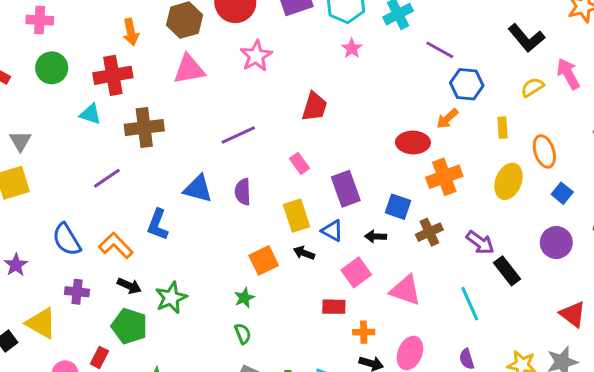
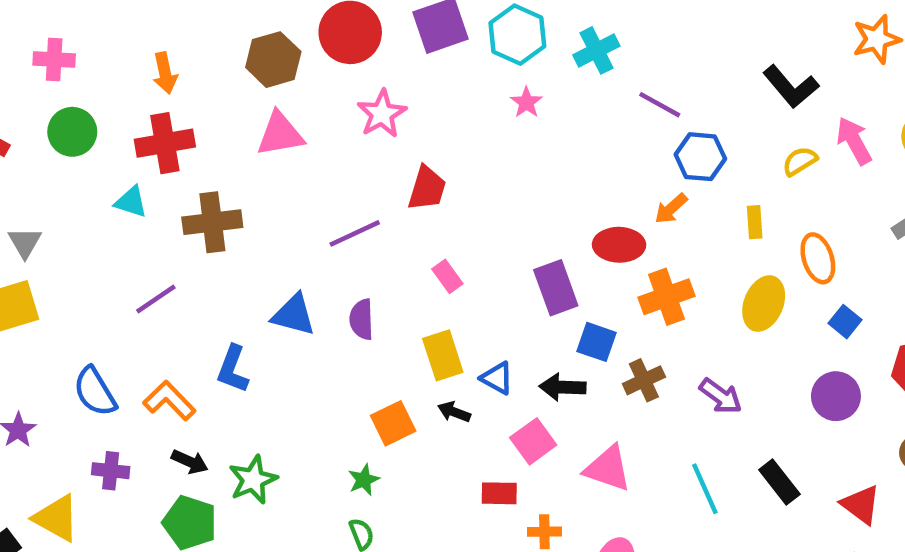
orange arrow: (131, 32) -> (165, 73), moved
red trapezoid: (314, 107) -> (427, 188), moved
purple rectangle: (346, 189) -> (556, 288), moved
black arrow: (376, 237) -> (563, 387), size x1.4
black rectangle: (507, 271) -> (779, 482), moved

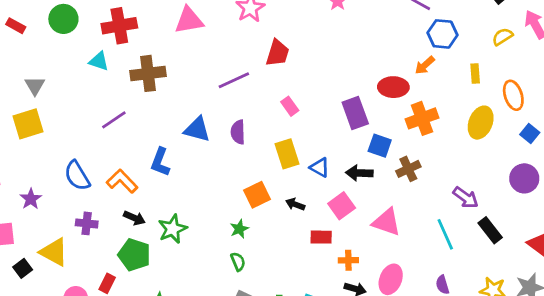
purple arrow: (721, 396) -> (466, 198), moved
black arrow: (454, 412) -> (295, 204), moved

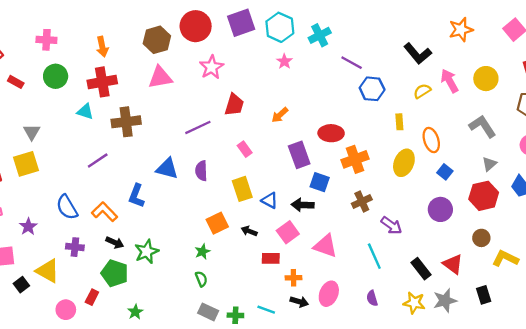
orange arrow: (425, 65) -> (280, 115), moved
brown cross: (408, 169) -> (362, 201), moved
black rectangle: (490, 230) -> (421, 269), moved

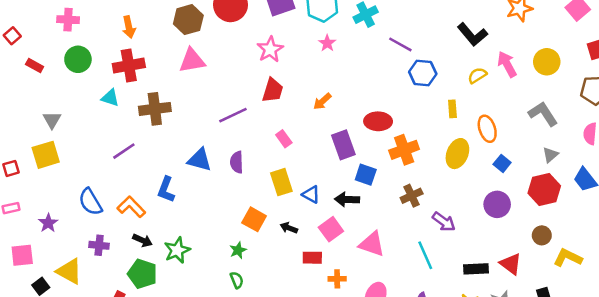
pink star: (212, 67) -> (270, 49), moved
orange square: (217, 223) -> (254, 219), turned -35
black rectangle: (421, 269) -> (476, 269), turned -55

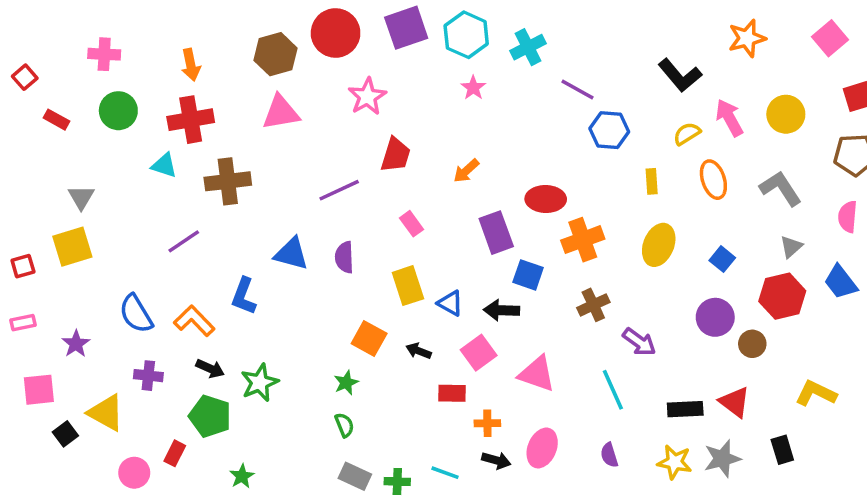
pink star: (270, 49) -> (367, 97), moved
orange ellipse: (487, 129) -> (713, 180), moved
brown circle: (542, 235) -> (752, 344), moved

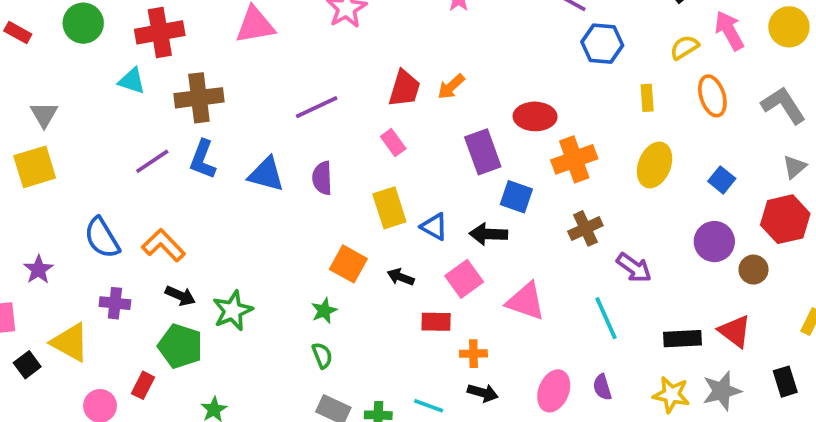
red trapezoid: (396, 155) -> (404, 88), moved
blue L-shape: (244, 296) -> (203, 159), moved
pink ellipse: (542, 448) -> (554, 391), moved

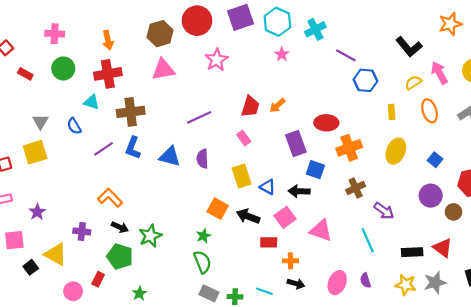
blue semicircle: (102, 238) -> (74, 126), moved, size x0.7
black arrow: (401, 277) -> (248, 216), size x1.5
green semicircle: (322, 355) -> (202, 262), size x1.5

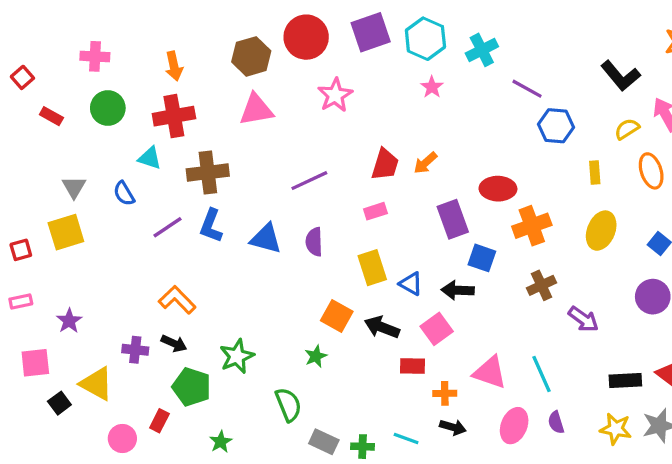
pink rectangle: (244, 138) -> (375, 211), turned -72
black arrow: (120, 227) -> (174, 343), moved
pink triangle: (321, 230) -> (490, 372), moved
cyan line: (368, 240) -> (541, 374), moved
green semicircle: (202, 262) -> (288, 405), moved

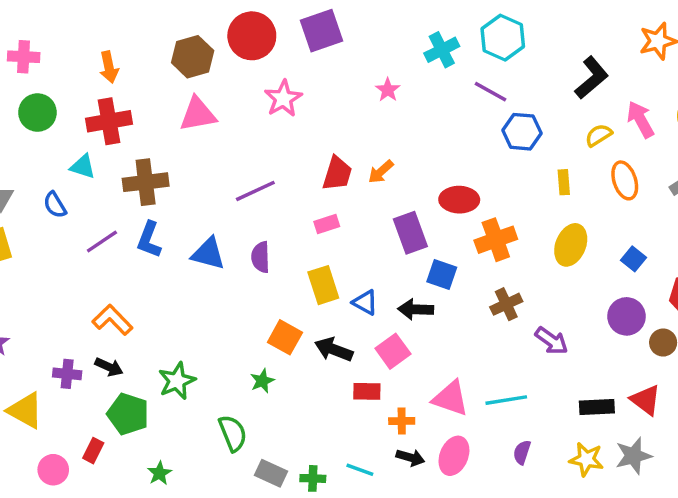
cyan hexagon: (425, 39) -> (503, 38), moved
black L-shape: (620, 76) -> (592, 78), turned -90
cyan line: (541, 374) -> (506, 400), turned -75
purple semicircle: (556, 422) -> (522, 452), turned 35
pink ellipse: (514, 426) -> (454, 456), moved

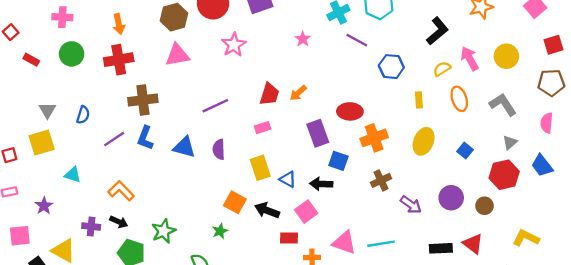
purple line: (491, 92) -> (357, 40), moved
cyan triangle: (83, 167) -> (73, 175), moved
blue semicircle: (55, 205) -> (83, 115), turned -132
purple circle: (626, 316) -> (451, 198), moved

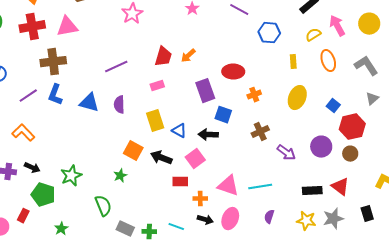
pink triangle: (177, 55) -> (67, 27), moved
orange cross: (374, 138) -> (254, 95), size x0.6
red hexagon: (504, 175) -> (352, 127), moved
orange L-shape: (121, 191) -> (23, 133), moved

